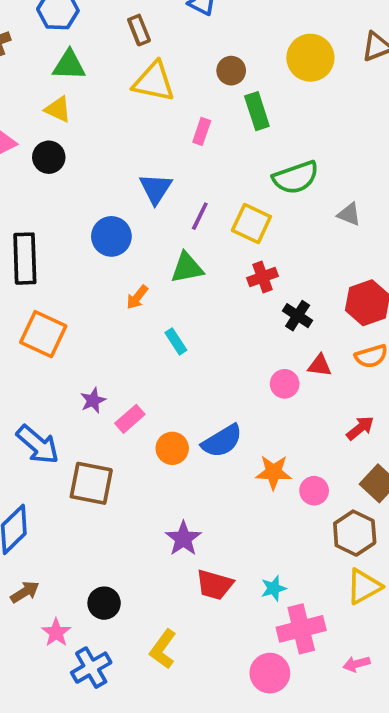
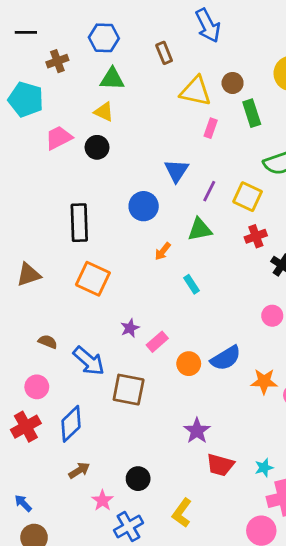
yellow triangle: (154, 82) -> (196, 91), moved

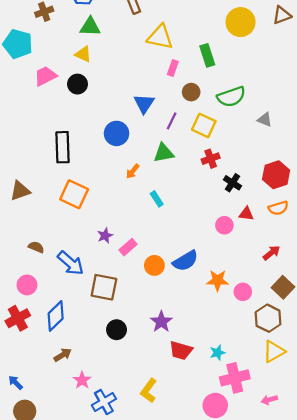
brown circle: (233, 83) -> (191, 92), moved
black circle: (138, 479) -> (117, 330), moved

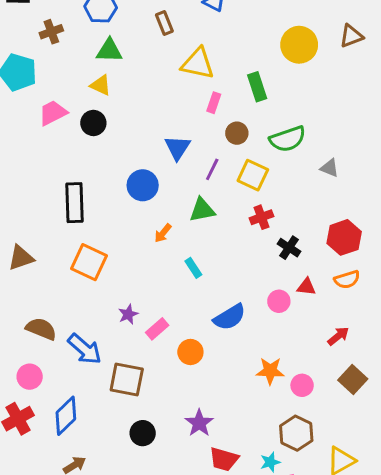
brown semicircle: (36, 247) -> (41, 329), size x1.5
blue semicircle: (185, 261) -> (230, 317), moved
brown hexagon: (268, 318) -> (296, 433), moved

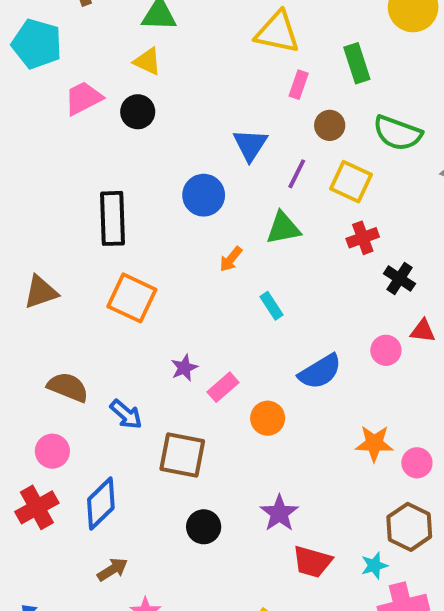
green semicircle: (288, 139) -> (398, 133), turned 39
blue arrow: (85, 349) -> (126, 414), size x0.7

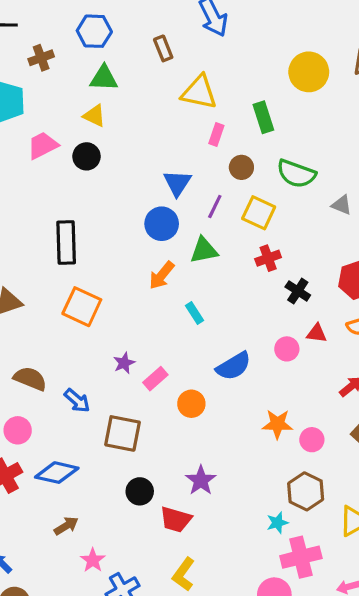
blue circle: (204, 195) -> (162, 224), moved
orange arrow: (231, 259) -> (162, 275), size x1.4
blue diamond: (101, 504) -> (57, 473), turned 57
red trapezoid: (312, 562) -> (176, 520), moved

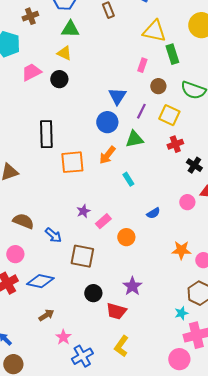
yellow triangle: (199, 92) -> (154, 31), moved
orange square: (82, 307) -> (72, 162), moved, turned -30
blue semicircle: (234, 366) -> (153, 213), size x0.6

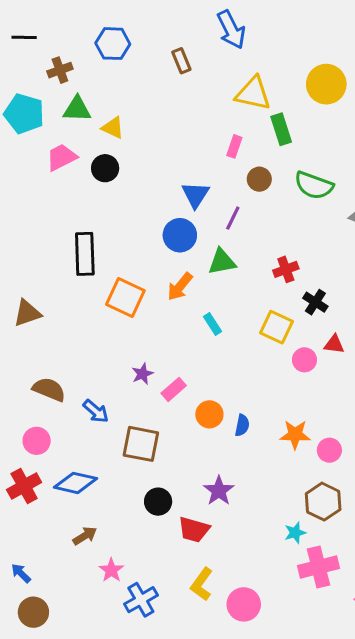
green triangle: (70, 29) -> (77, 109), moved
yellow square: (169, 115) -> (276, 327), moved
orange square: (72, 162) -> (125, 298), turned 30
blue semicircle: (153, 213) -> (242, 425), moved, turned -48
pink circle: (179, 359) -> (244, 604), moved

